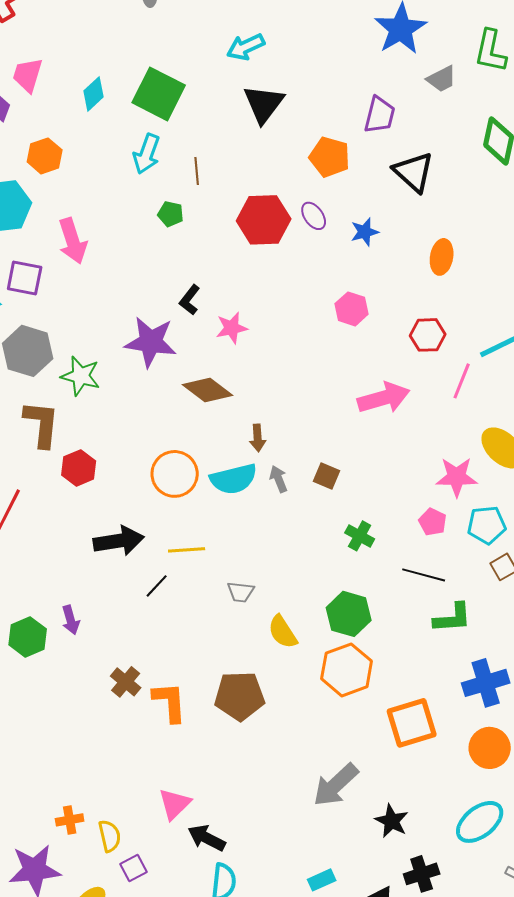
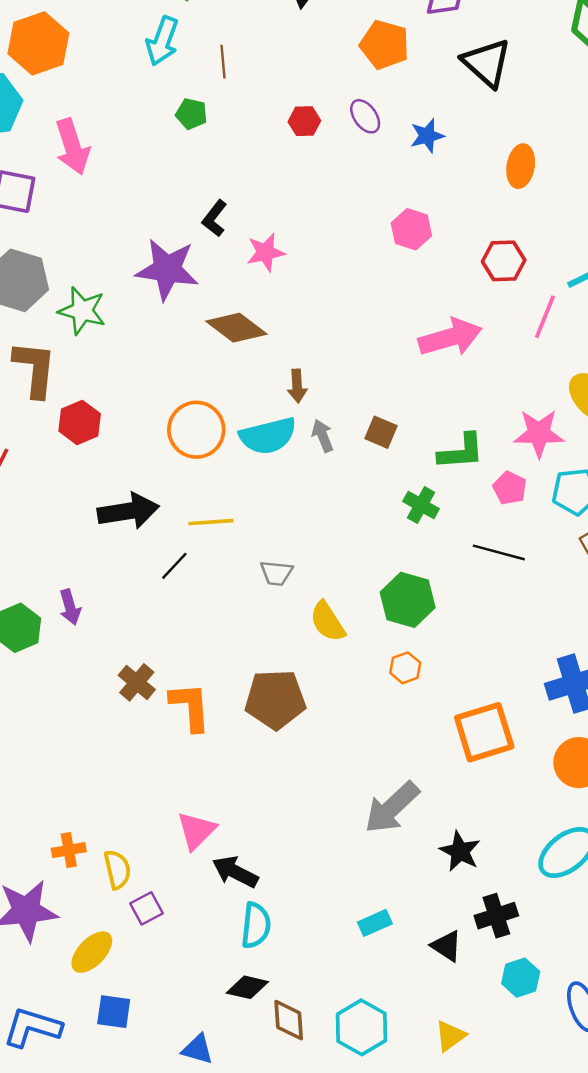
orange hexagon: (45, 156) -> (38, 43), size x1.4
red hexagon: (264, 220) -> (304, 121), size x0.5
green L-shape: (453, 618) -> (461, 452), moved
orange hexagon: (347, 670) -> (405, 668), size x0.5

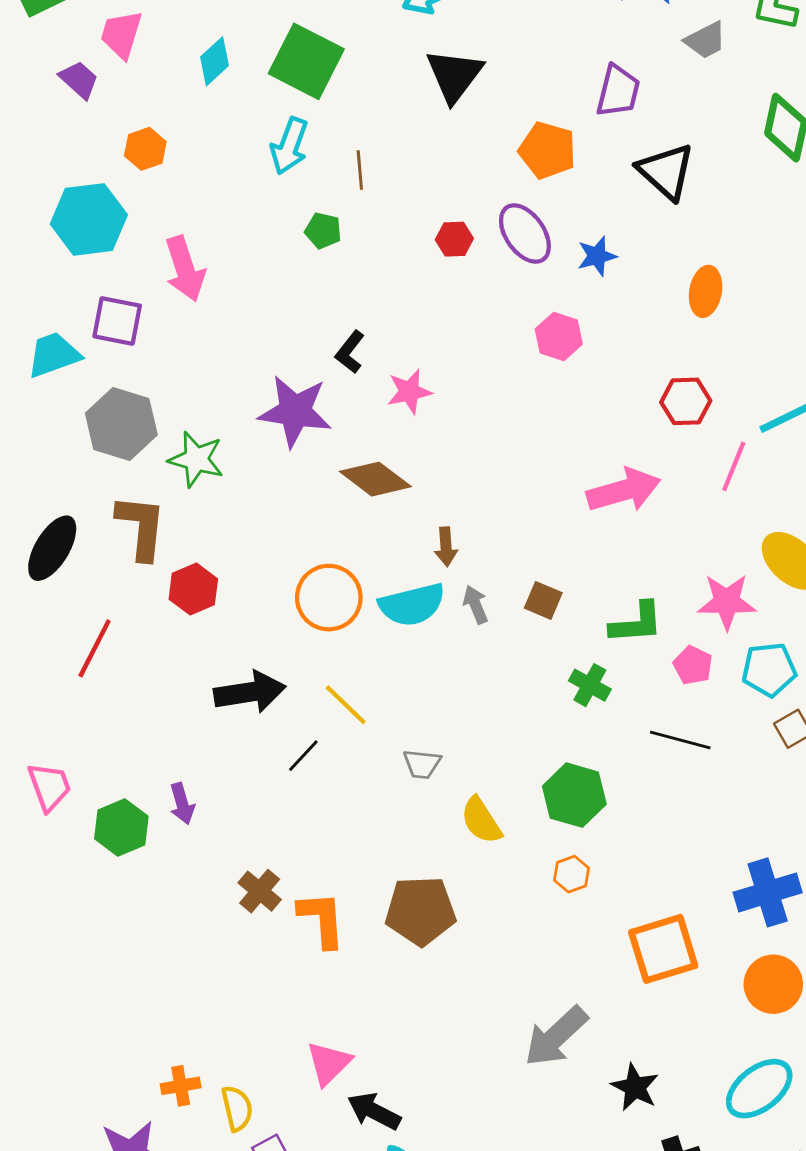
orange hexagon: (38, 43) -> (145, 149), size x0.6
purple ellipse: (365, 116) -> (525, 233), size x1.5
pink hexagon: (411, 229) -> (559, 337), moved
yellow line: (211, 522) -> (346, 705), turned 48

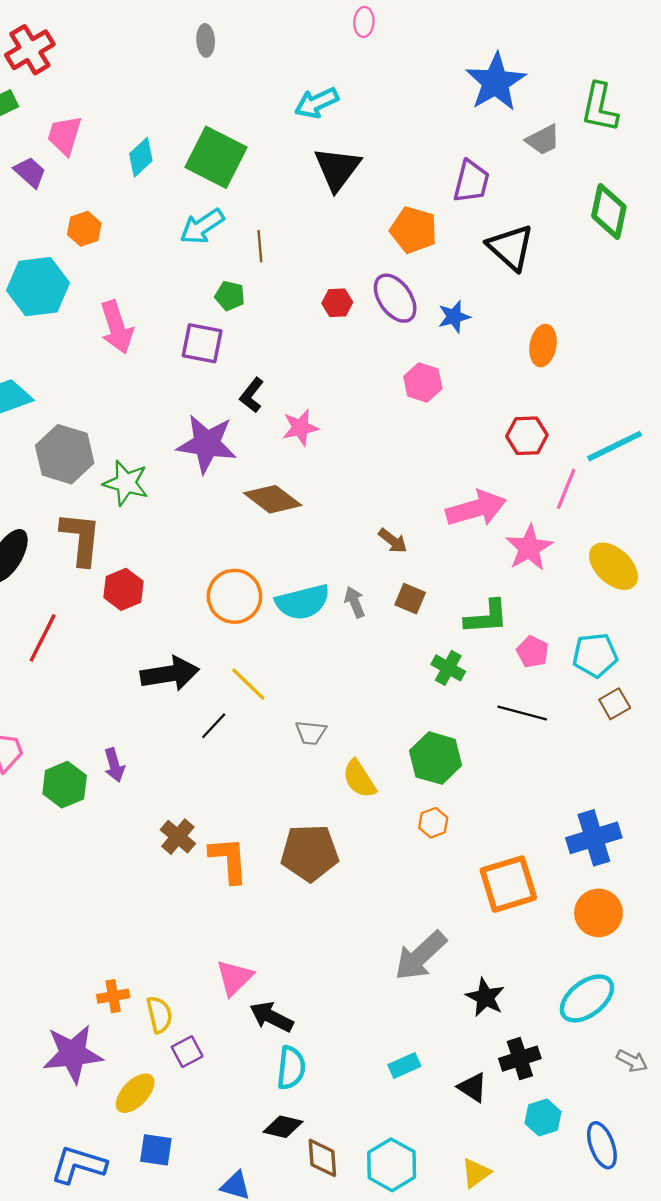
cyan arrow: (289, 146) -> (202, 227), turned 36
purple square: (117, 321) -> (202, 343), moved
brown arrow: (446, 547) -> (393, 541), moved, turned -48
pink star: (727, 602) -> (529, 548), moved, turned -30

